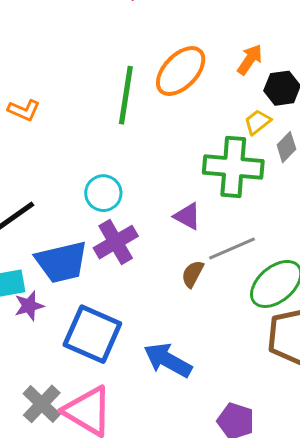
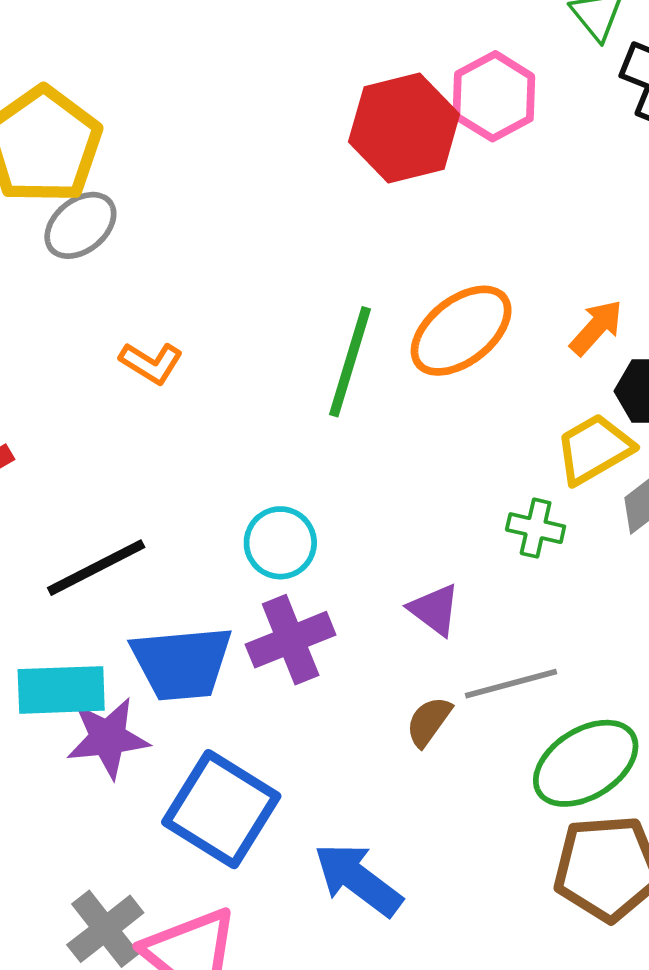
yellow trapezoid: (258, 122) -> (594, 449), size x1.5
green cross: (233, 167) -> (536, 528), size x0.5
purple star: (29, 306) -> (108, 738), size x1.4

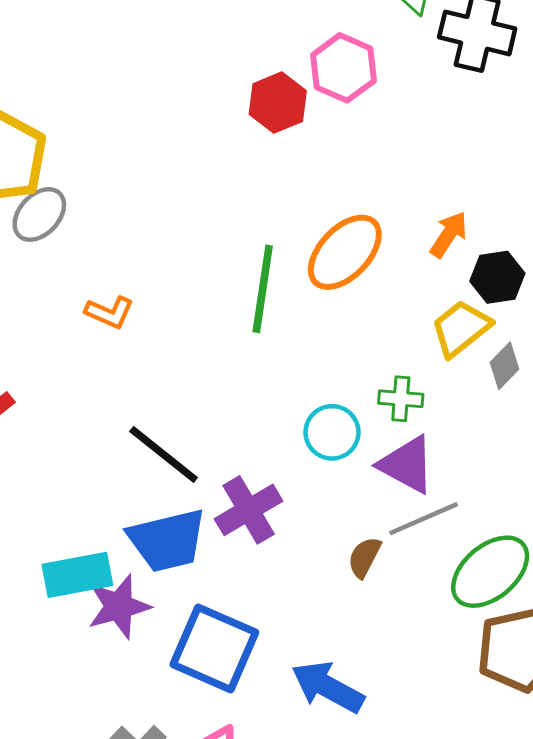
red hexagon: (404, 128) -> (278, 103), size x0.7
green cross: (536, 528) -> (401, 399), moved
cyan circle: (280, 543) -> (332, 432), moved
black line: (96, 568) -> (164, 455), moved, turned 74
purple triangle: (434, 610) -> (407, 465), moved, size x1.4

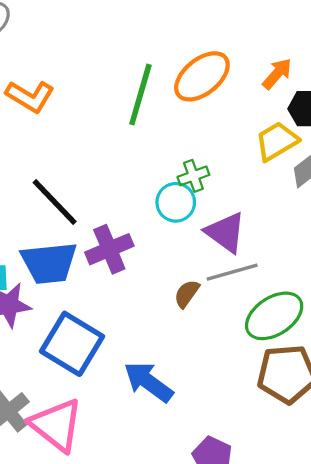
orange L-shape: (110, 312) -> (30, 96), size x1.4
green cross: (401, 399) -> (193, 176), moved, turned -32

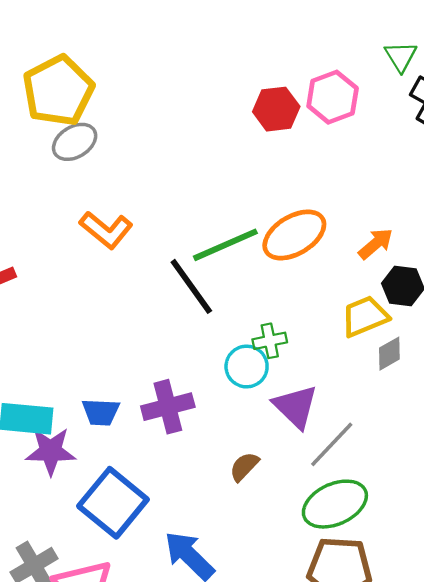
green line: (140, 94) -> (225, 245), turned 42
black line: (55, 202) -> (191, 286), moved
blue trapezoid: (49, 263) -> (101, 412), size x0.6
gray line: (232, 272) -> (332, 444), moved, turned -39

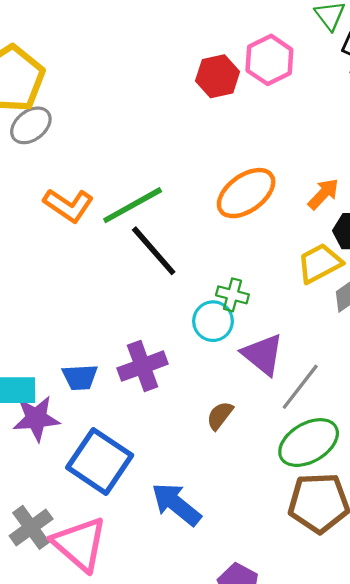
green line: (225, 245) -> (133, 205), moved
green cross: (270, 341) -> (232, 295), turned 32

